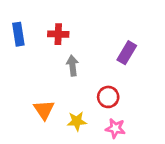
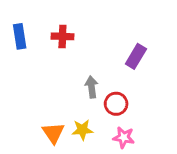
gray arrow: (73, 66) -> (92, 87), moved
orange triangle: (44, 110) -> (53, 133), moved

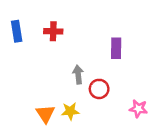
purple rectangle: (136, 56) -> (116, 48), turned -30
pink star: (124, 137) -> (138, 109), moved

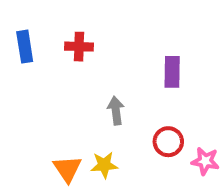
red circle: (99, 89) -> (168, 142), moved

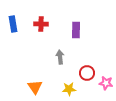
purple rectangle: (172, 72) -> (76, 30), moved
yellow star: (104, 165) -> (69, 89), moved

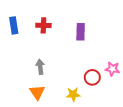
gray arrow: (60, 57) -> (40, 67), moved
pink star: (106, 83) -> (112, 69), moved

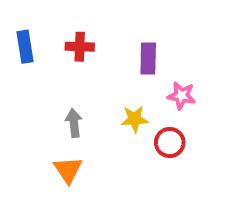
pink star: (112, 69) -> (181, 96), moved
yellow star: (73, 94) -> (135, 119), moved

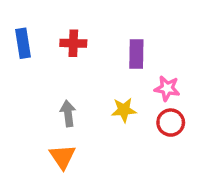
red circle: (170, 143) -> (171, 123), moved

